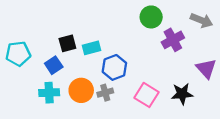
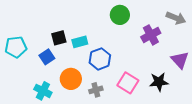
green circle: (151, 17) -> (120, 15), moved
cyan cross: (49, 93) -> (43, 91), moved, turned 30
gray cross: (105, 93) -> (96, 90), moved

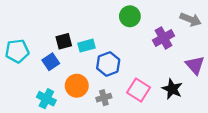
black star: (159, 82) -> (172, 89), turned 30

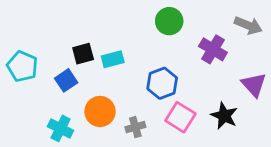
purple cross: (164, 38) -> (213, 49), turned -30
cyan pentagon: (17, 51) -> (22, 66), turned 30
blue hexagon: (108, 64) -> (162, 83), moved

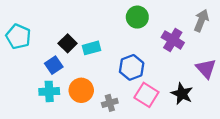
gray arrow: (248, 25) -> (201, 20), turned -90
black square: (83, 54) -> (68, 43), turned -30
cyan pentagon: (22, 66) -> (18, 37), moved
cyan cross: (60, 128) -> (49, 91), moved, turned -30

